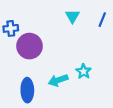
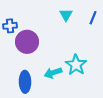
cyan star: (84, 71) -> (76, 65), size x1.5

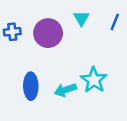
purple circle: (27, 42) -> (48, 33), moved
blue ellipse: (25, 82) -> (31, 86), moved

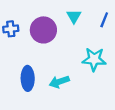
cyan star: (94, 80) -> (94, 59), moved, turned -30

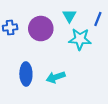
cyan star: (94, 59) -> (80, 39), moved

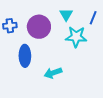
blue ellipse: (26, 74) -> (25, 56), moved

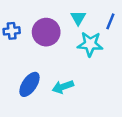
blue ellipse: (25, 56) -> (29, 84), moved, turned 35

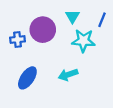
blue cross: (12, 31) -> (18, 39), moved
cyan arrow: (63, 87) -> (68, 75), moved

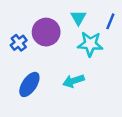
blue cross: (18, 39) -> (19, 43), turned -32

